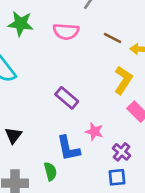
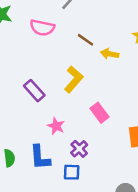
yellow L-shape: (123, 80) -> (74, 79), moved
blue L-shape: (68, 148) -> (40, 157), moved

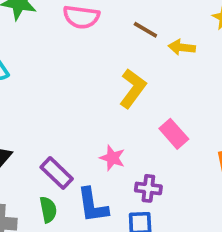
purple rectangle: (34, 91) -> (57, 173), moved
purple cross: (79, 149) -> (148, 188), turned -36

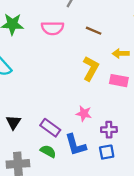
yellow arrow: (182, 47) -> (121, 54), moved
pink rectangle: (174, 134) -> (119, 81), moved, turned -30
green semicircle: (48, 210) -> (48, 151), turned -42

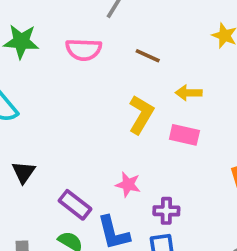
black triangle: (13, 122) -> (23, 172), moved

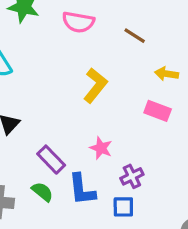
yellow L-shape: (141, 114) -> (95, 85), moved
purple cross: (166, 211) -> (132, 176), turned -35

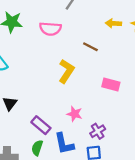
brown line: (135, 36) -> (90, 47), moved
yellow arrow: (167, 74) -> (113, 23), moved
green semicircle: (42, 192) -> (37, 148), turned -105

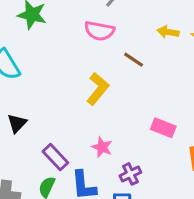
pink semicircle: (50, 29) -> (99, 31), moved
pink rectangle: (111, 84) -> (163, 128), moved

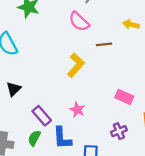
pink semicircle: (99, 31) -> (79, 21), turned 30
brown line: (134, 60) -> (104, 44), turned -42
purple cross: (130, 174) -> (119, 131), moved

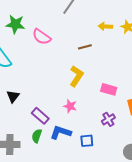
pink semicircle: (79, 21) -> (42, 37), moved
yellow L-shape: (76, 65) -> (76, 76), moved
blue L-shape: (62, 138) -> (61, 132), turned 120

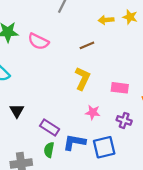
pink star: (70, 106) -> (93, 112), moved
purple cross: (108, 119) -> (124, 120), turned -32
blue square: (87, 141) -> (104, 147), size x1.5

